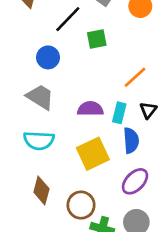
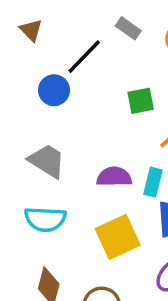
green square: (97, 39) -> (141, 101), moved
blue circle: (48, 57) -> (54, 90), moved

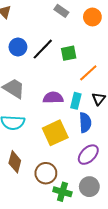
black line: (84, 57) -> (43, 49), moved

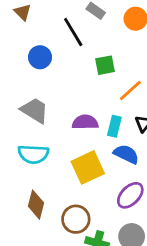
black line: (43, 49) -> (73, 32), moved, turned -75
blue semicircle: (85, 123) -> (126, 154), turned -60

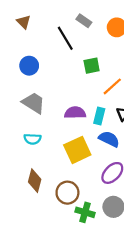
blue circle: (40, 57) -> (29, 66), moved
cyan semicircle: (33, 154) -> (32, 139), size x0.7

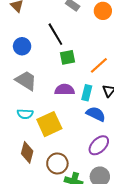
black line: (65, 38) -> (55, 34), moved
green square: (92, 66) -> (68, 57), moved
yellow square: (77, 150) -> (49, 124), moved

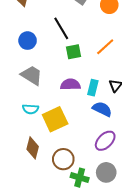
orange line: (99, 65) -> (105, 47), moved

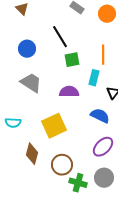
orange line: (105, 47) -> (103, 55), turned -48
cyan rectangle: (93, 88) -> (94, 78), moved
cyan semicircle: (31, 109) -> (13, 123), moved

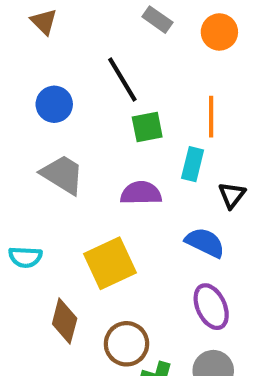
purple ellipse: (103, 147) -> (211, 307), turned -70

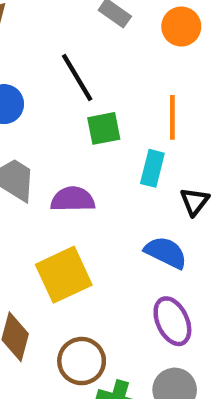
purple semicircle: (141, 193) -> (73, 199), moved

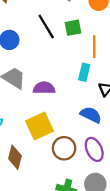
green square: (104, 128) -> (73, 28), moved
brown circle: (82, 361) -> (64, 148), moved

